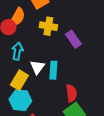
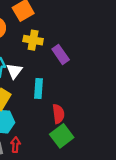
white triangle: (37, 67) -> (14, 71), moved

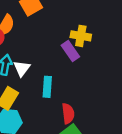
yellow cross: (33, 40) -> (81, 36), moved

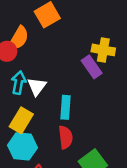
red semicircle: (68, 113) -> (66, 137), moved

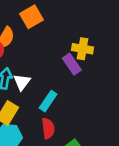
cyan rectangle: (66, 107) -> (48, 101), turned 30

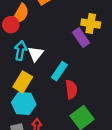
red semicircle: (48, 128) -> (71, 89), moved

